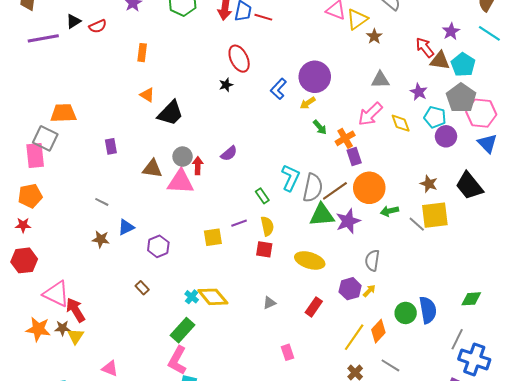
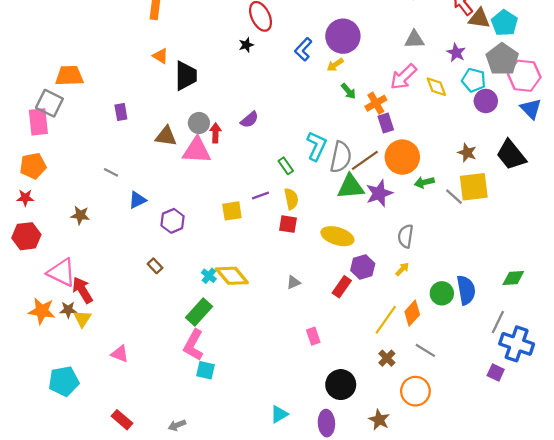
black trapezoid: (170, 113) -> (186, 76), turned -44
brown star: (101, 239) -> (80, 215), moved
purple hexagon: (350, 289) -> (363, 267), moved

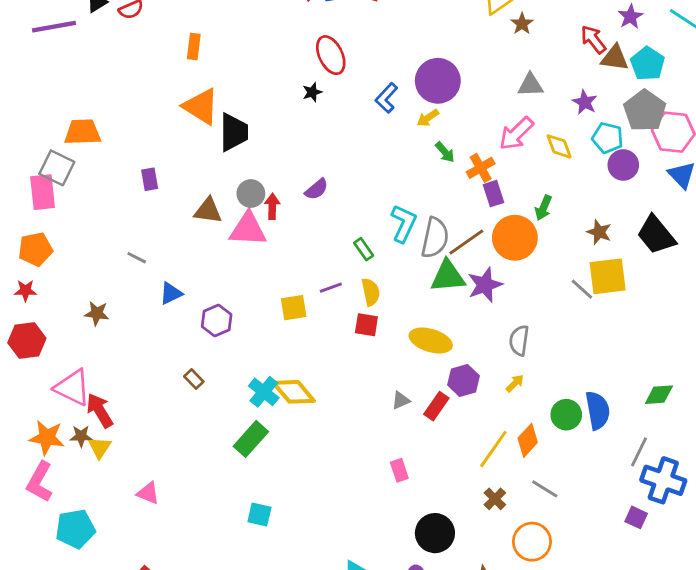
orange triangle: (160, 56) -> (201, 106), size x1.8
green arrow: (424, 182) -> (543, 208), moved, turned -54
cyan cross: (209, 276) -> (264, 392), size x1.5
gray triangle: (293, 282) -> (401, 400), moved
pink L-shape: (193, 345) -> (40, 482), moved

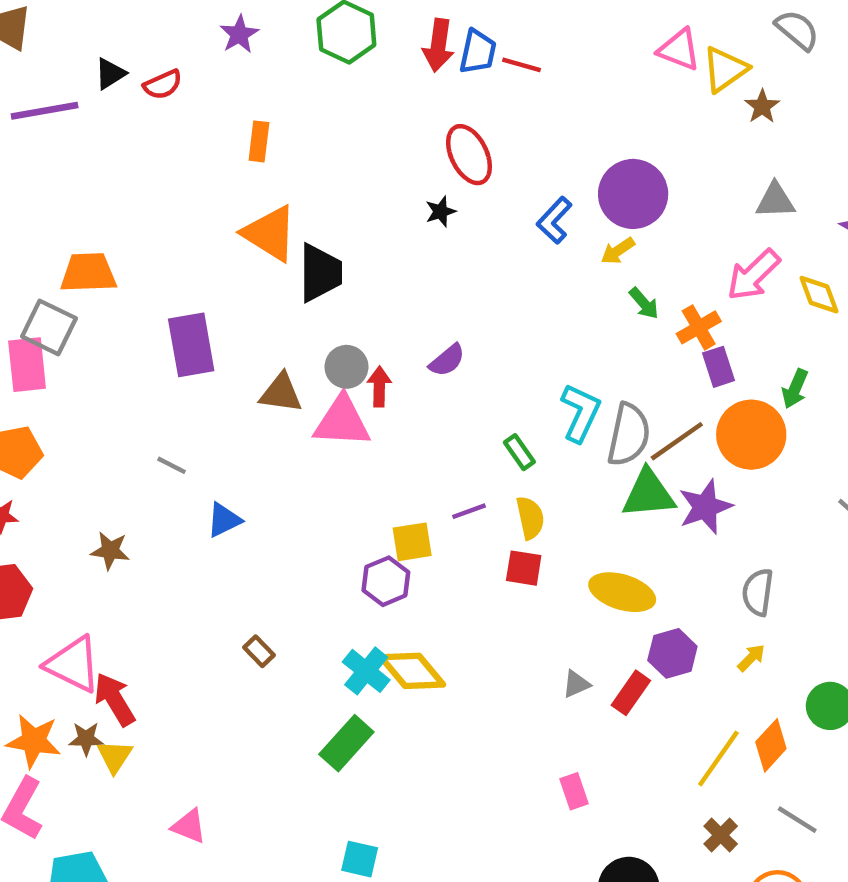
purple rectangle: (150, 179) -> (191, 345), size x1.8
purple hexagon: (217, 321) -> (386, 581), moved

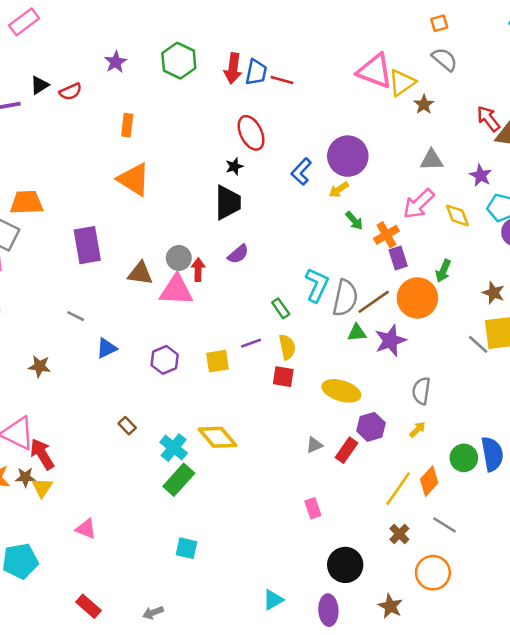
pink triangle: (679, 50) -> (375, 71), size x1.4
black trapezoid: (320, 273) -> (228, 203), moved
green triangle: (648, 494) -> (357, 333), size x0.6
purple hexagon: (386, 581) -> (165, 360), moved
cyan cross: (366, 671) -> (174, 448), moved

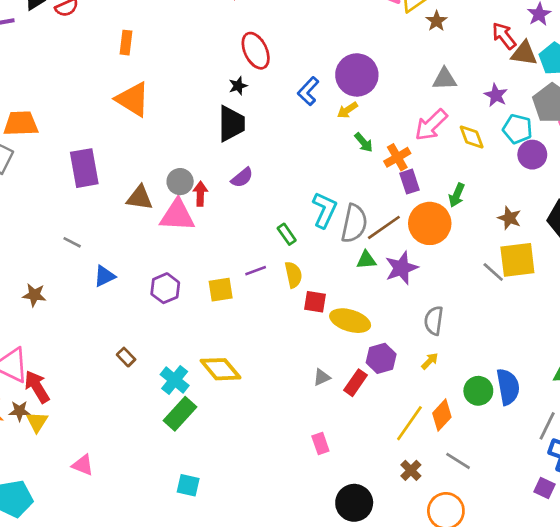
red square: (283, 377) -> (315, 302), moved

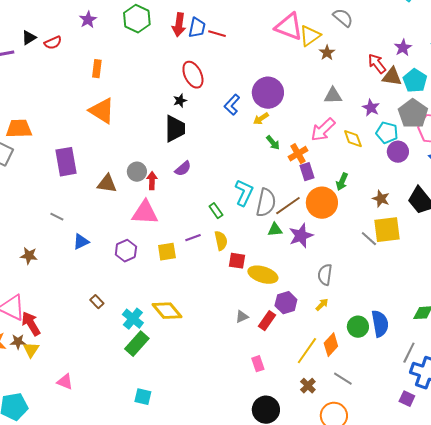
pink triangle: (177, 215) -> (145, 213), moved
pink rectangle: (320, 443) -> (258, 364), moved

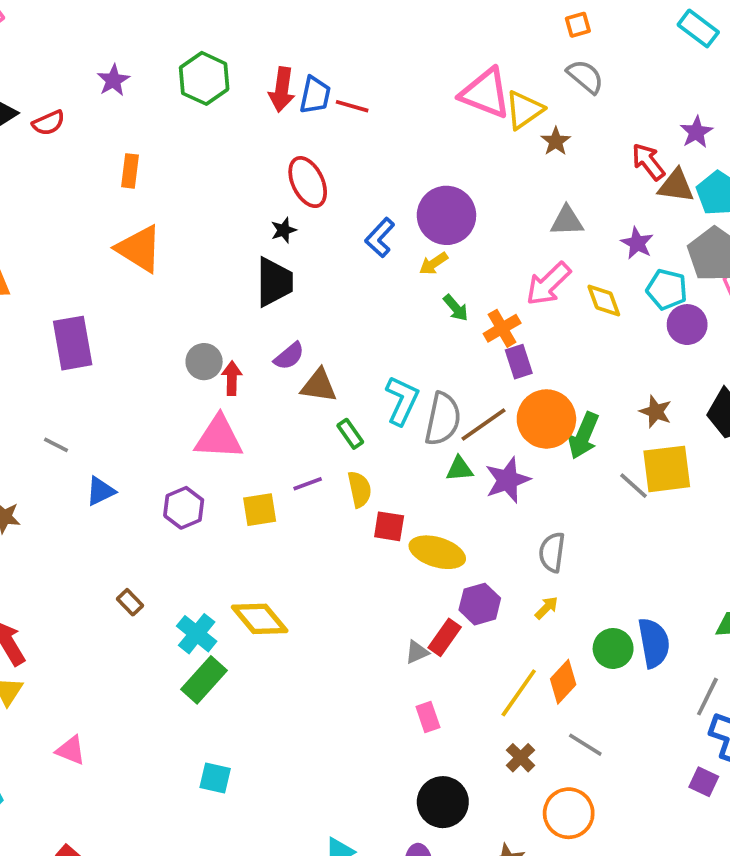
green arrow: (342, 182) -> (583, 436), moved, size x1.4
brown triangle: (107, 184) -> (319, 386), moved
gray triangle: (242, 317) -> (417, 652), moved

